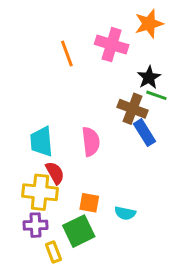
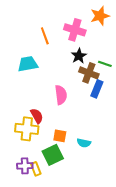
black star: (149, 77) -> (79, 56), moved
blue rectangle: (144, 133) -> (97, 89), turned 54
cyan trapezoid: (41, 142) -> (28, 64), moved, turned 85
purple cross: (36, 225) -> (25, 166), moved

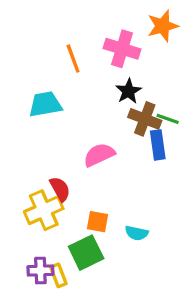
green line: (105, 64) -> (168, 119), moved
blue rectangle: (97, 89) -> (158, 145), turned -30
pink semicircle: (61, 95) -> (99, 155), turned -108
yellow cross: (27, 129) -> (44, 210), turned -30

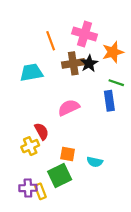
orange star: (163, 26) -> (113, 52), moved
brown cross: (145, 119) -> (73, 63), moved, turned -30
yellow cross: (44, 210) -> (30, 146), size x0.7

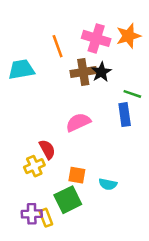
orange star: (113, 52) -> (128, 36), moved
cyan trapezoid: (31, 72) -> (21, 69), moved

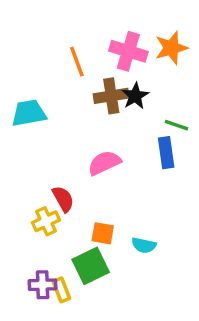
cyan trapezoid: (21, 69) -> (29, 113), moved

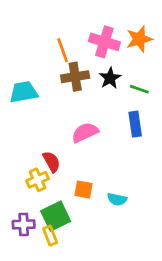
brown cross: (111, 96) -> (75, 77), moved
green line: (176, 125) -> (139, 89), moved
green square: (91, 266) -> (56, 216), moved
purple cross: (43, 285) -> (24, 224), moved

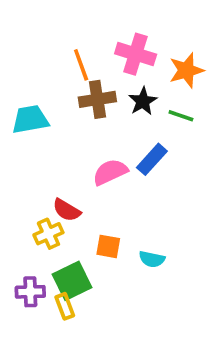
orange star: (139, 39) -> (186, 70), moved
blue rectangle: (135, 124) -> (152, 159), moved, turned 50
red semicircle: (51, 162) -> (67, 210), turned 150

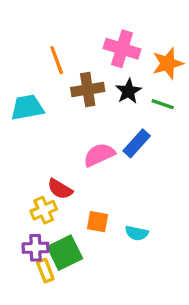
orange line: (81, 65) -> (57, 60), moved
purple cross: (30, 292) -> (35, 248), moved
yellow rectangle: (65, 306) -> (45, 271), moved

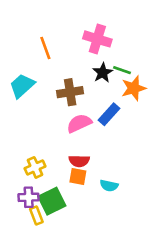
orange star: (168, 63) -> (134, 88), moved
brown cross: (88, 90) -> (70, 92), moved
green line: (163, 104) -> (122, 70), moved
cyan trapezoid: (27, 107) -> (22, 86), turned -32
red semicircle: (60, 189) -> (79, 161), moved, turned -30

